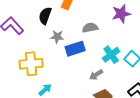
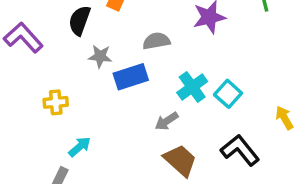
yellow cross: (31, 64) -> (56, 102), size x0.6

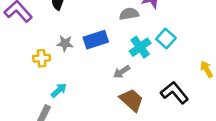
gray semicircle: (156, 41) -> (129, 14), moved
gray star: (100, 56) -> (65, 43), moved
cyan square: (228, 94) -> (166, 38), moved

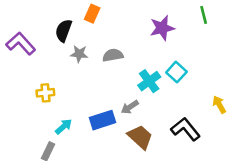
gray semicircle: (129, 14) -> (113, 55), moved
blue rectangle: (96, 40) -> (102, 120), moved
gray star: (65, 43) -> (79, 54), moved

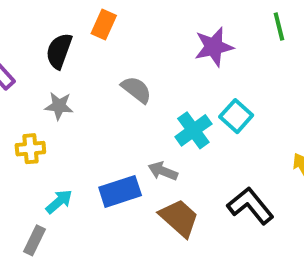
gray star: (79, 54) -> (59, 106), moved
gray semicircle: (113, 55) -> (136, 90), turned 48
gray arrow: (130, 107) -> (163, 171), turned 54

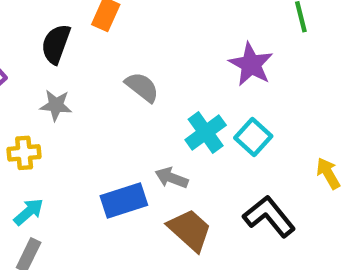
purple star: (214, 47) -> (251, 64), moved, turned -30
cyan square: (236, 116) -> (253, 137), moved
cyan arrow: (59, 202) -> (29, 212), moved

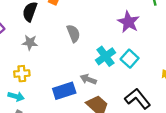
gray semicircle: (142, 87) -> (73, 33), turned 30
yellow cross: (24, 153) -> (22, 74), moved
cyan arrow: (29, 212) -> (16, 96), turned 56

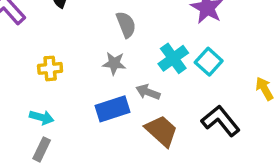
gray star: (30, 43) -> (114, 63), moved
yellow cross: (22, 74) -> (50, 68), moved

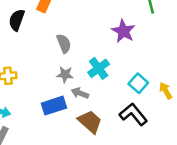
cyan square: (209, 62) -> (138, 83), moved
gray star: (114, 63) -> (65, 75), moved

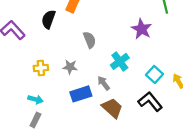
gray star: (65, 75) -> (70, 67), moved
gray arrow: (80, 93) -> (104, 83), turned 32

